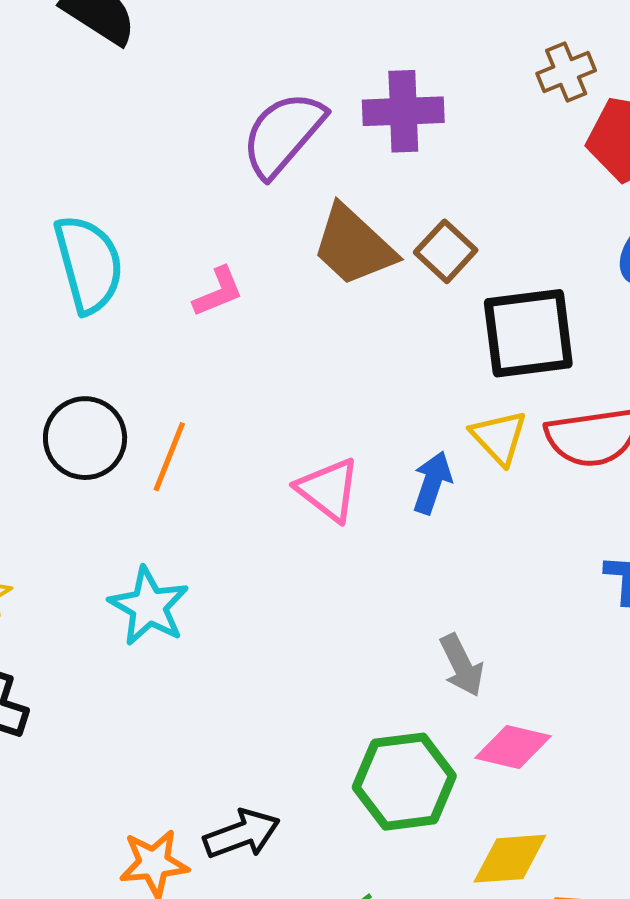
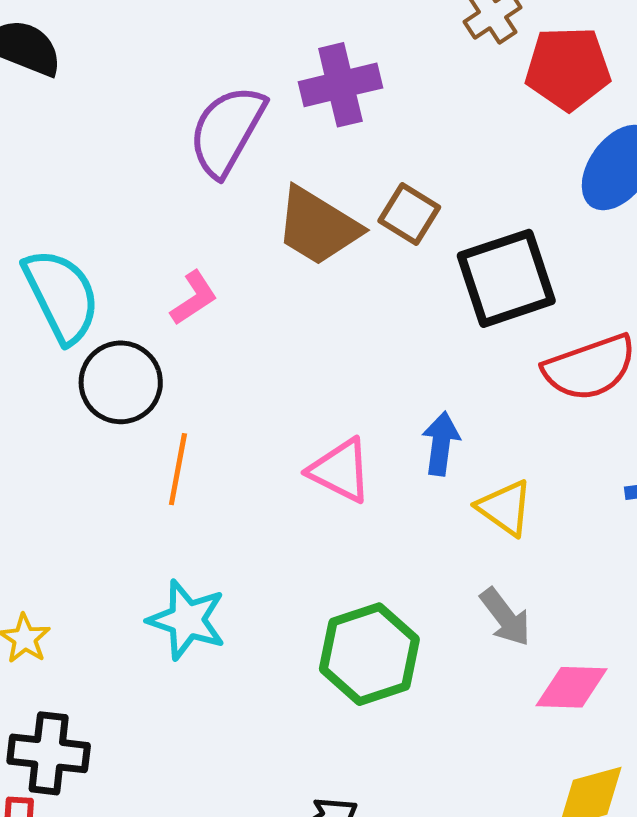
yellow triangle: (499, 437) -> (505, 508), moved
black circle: (85, 438) -> (121, 382), moved
green hexagon: (404, 782) -> (369, 654), moved

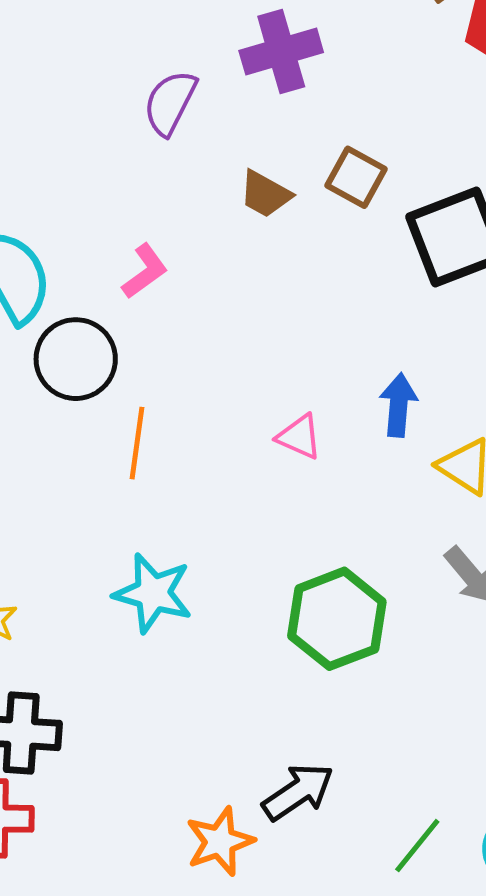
purple semicircle: (227, 131) -> (170, 103), size x0.7
brown trapezoid: (318, 226) -> (265, 194), size x0.6
pink triangle: (340, 471) -> (299, 437), size x0.7

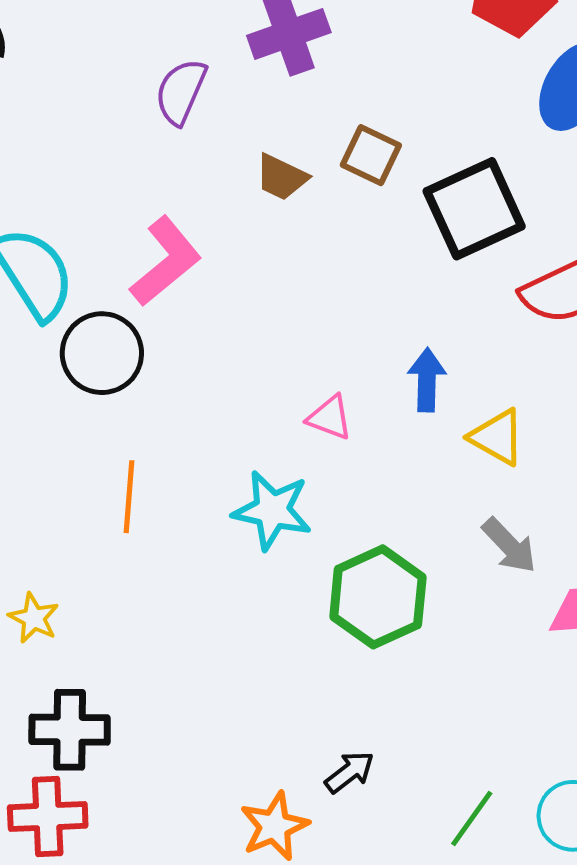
pink L-shape: (145, 271) -> (166, 261), size x1.6
orange line: (137, 443) -> (129, 497), moved
cyan star: (153, 593) -> (272, 510), moved
black arrow: (298, 792) -> (349, 772), size x0.7

